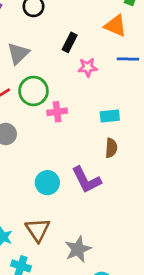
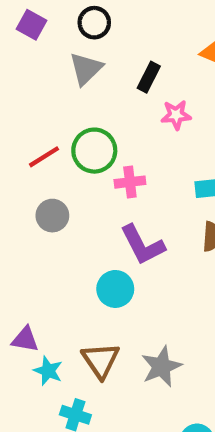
gray triangle: (18, 53) -> (86, 69), moved
purple L-shape: (86, 180) -> (143, 245), moved
gray star: (78, 249) -> (161, 367), moved

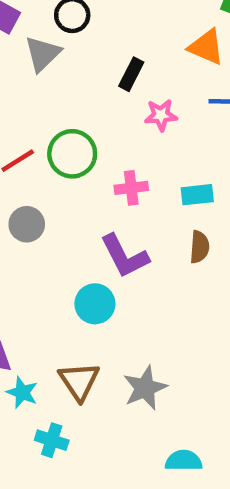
gray triangle: (86, 69) -> (43, 54), moved
pink cross: (130, 182) -> (131, 188), moved

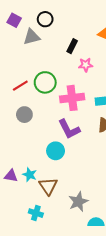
gray triangle: (43, 54) -> (32, 37), turned 30
pink cross: (131, 188) -> (72, 98), size x1.6
gray star: (145, 388) -> (78, 202), moved
cyan star: (22, 392) -> (30, 175), moved

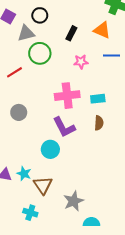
black rectangle: (72, 46) -> (71, 33), moved
green circle: (45, 82) -> (40, 53), moved
red line: (20, 86) -> (14, 72), moved

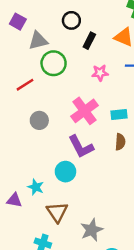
black circle: (40, 15) -> (71, 20), moved
pink cross: (67, 96) -> (85, 111), turned -30
gray circle: (19, 112) -> (39, 120), moved
cyan star: (24, 174) -> (36, 187), moved

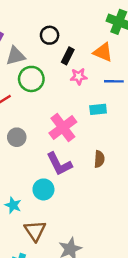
pink star: (100, 73) -> (79, 77), moved
cyan rectangle: (119, 114) -> (98, 109), moved

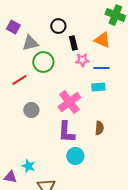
black rectangle: (68, 56) -> (73, 43), turned -40
blue line: (114, 81) -> (101, 68), moved
purple L-shape: (59, 164) -> (66, 132), turned 30
cyan circle: (43, 189) -> (75, 156), moved

